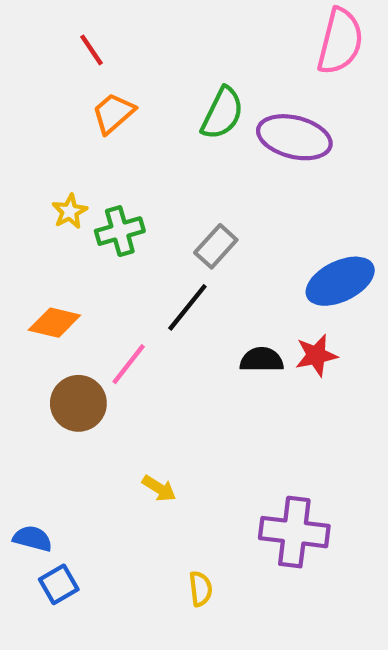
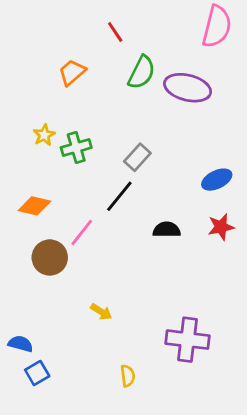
red line: (91, 50) -> (115, 32), moved
blue ellipse: (340, 281) -> (217, 180), size x0.7
red star: (316, 355) -> (221, 227), moved

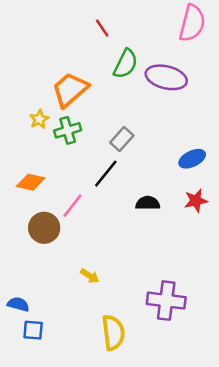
orange trapezoid: (72, 72) -> (70, 90), moved, size x1.5
blue square: (37, 373) -> (33, 330), turned 35
yellow semicircle: (128, 376) -> (113, 333), size x1.8

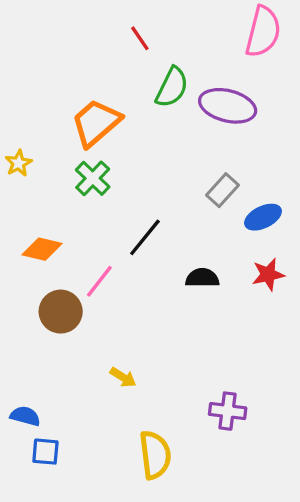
yellow star: (39, 119) -> (18, 163), moved
green cross: (68, 130) -> (93, 178), turned -30
gray rectangle: (122, 139) -> (223, 190), moved
purple cross: (166, 301) -> (228, 411), size x0.7

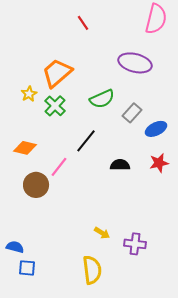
green semicircle: (172, 87) -> (102, 99), moved, turned 40
yellow star: (18, 163) -> (29, 94), moved
yellow arrow: (123, 377) -> (102, 233), moved

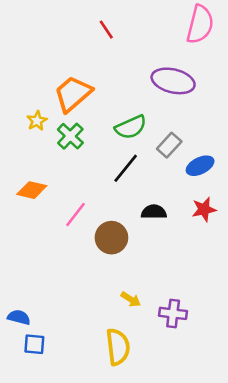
black line: (86, 141) -> (126, 168), moved
brown circle: (36, 185) -> (111, 238), moved

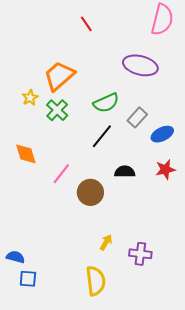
orange diamond: (32, 190) -> (26, 154), turned 60
yellow arrow: (131, 299) -> (106, 242), turned -91

